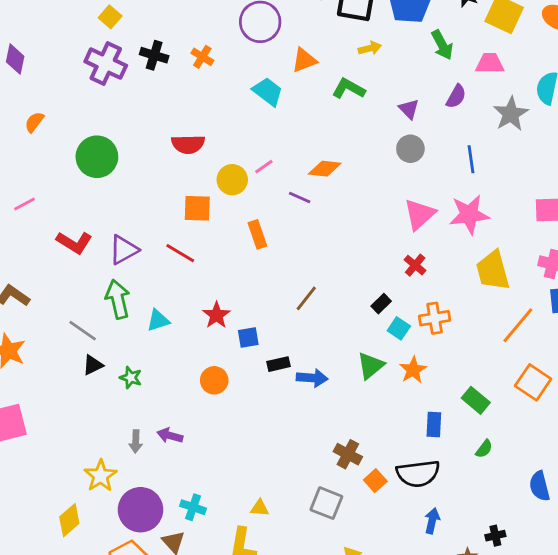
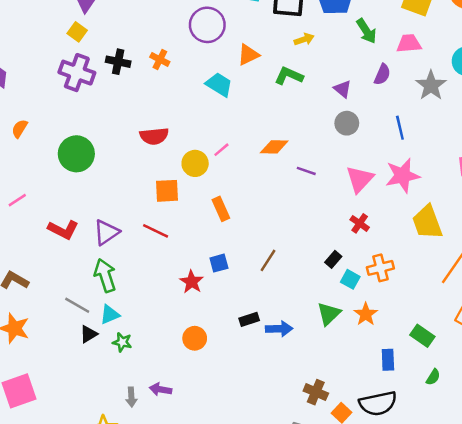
purple line: (300, 197) -> (306, 171), moved
cyan triangle: (158, 320) -> (110, 315), moved
blue square: (248, 338) -> (219, 263), moved

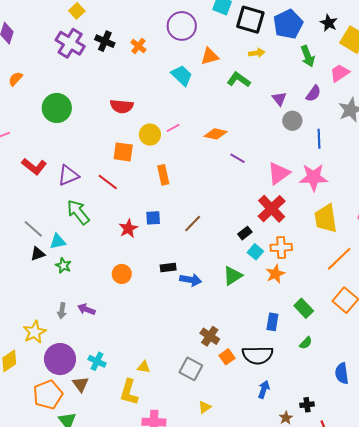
pink trapezoid: (409, 43) -> (340, 73), turned -40
gray circle: (347, 123) -> (292, 121), moved
red cross: (360, 223) -> (272, 209), size x1.8
green arrow: (105, 275) -> (78, 212), moved, turned -32
orange star: (366, 314) -> (275, 274), moved

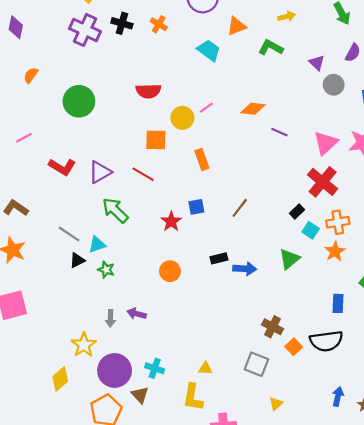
blue arrow: (264, 389) -> (338, 397), moved

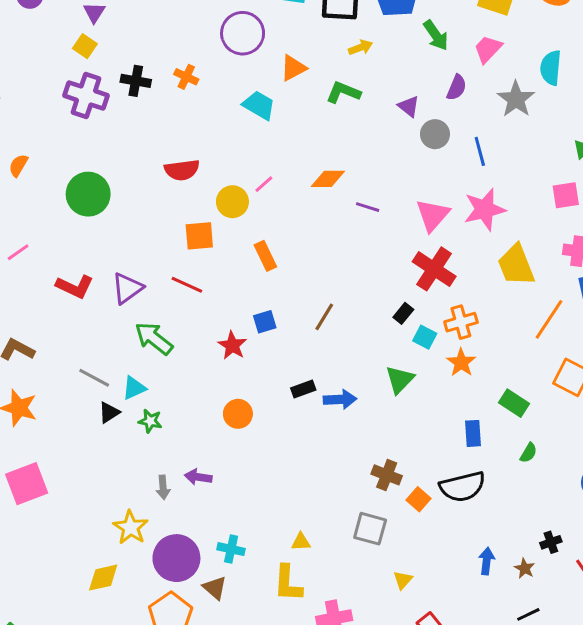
yellow diamond: (60, 379) -> (103, 578), turned 35

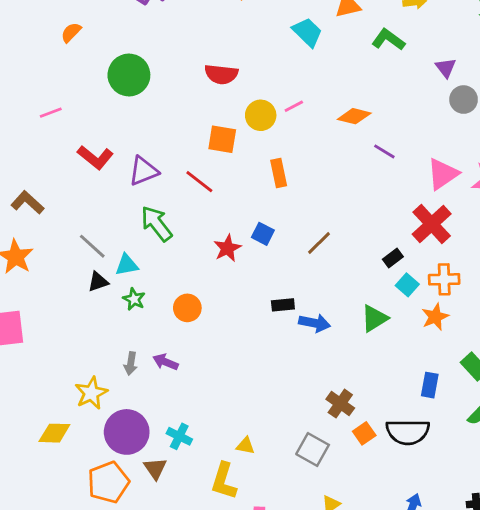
blue square: (265, 322) -> (263, 234), turned 30
orange circle: (238, 414) -> (187, 308), moved

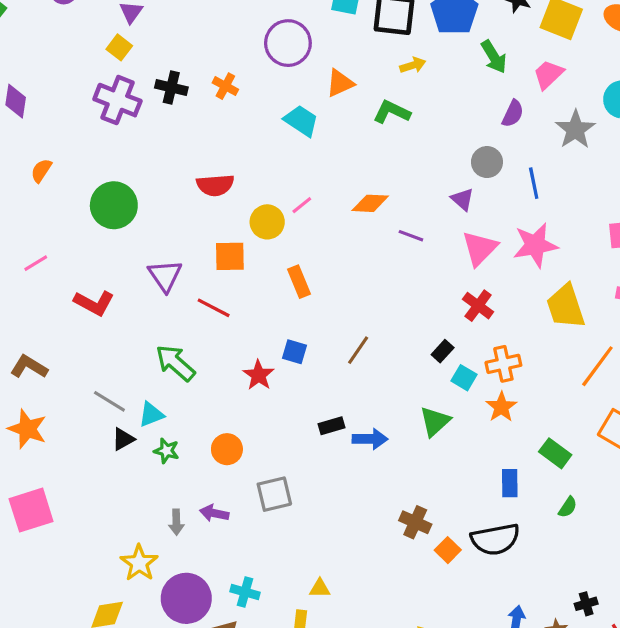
purple triangle: (446, 68) -> (462, 199), moved
purple triangle: (143, 171) -> (165, 276), moved, turned -32
red cross: (432, 224) -> (478, 306), size x0.7
gray square: (313, 449) -> (274, 494), moved, turned -32

